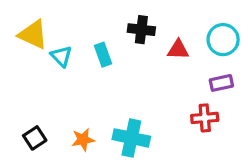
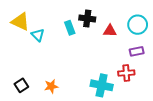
cyan rectangle: (103, 55) -> (70, 28), moved
cyan cross: (131, 138) -> (102, 85), moved

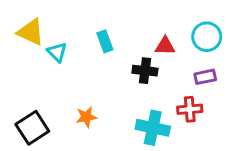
black cross: (87, 18) -> (145, 71), moved
black square: (21, 85) -> (32, 128), size x1.5
orange star: (51, 86) -> (86, 117), moved

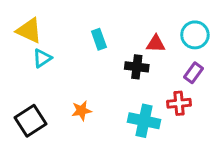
cyan triangle: (57, 52) -> (42, 58), moved, turned 42
purple rectangle: (205, 77) -> (193, 73), turned -42

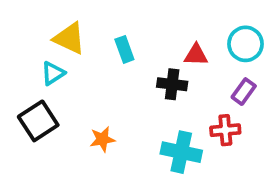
yellow triangle: (29, 31) -> (69, 38), moved
black square: (31, 121) -> (38, 121), moved

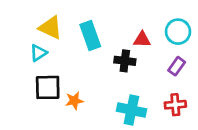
cyan rectangle: (124, 49) -> (90, 36), size x1.5
black square: (38, 121) -> (48, 87), moved, turned 32
red cross: (225, 130) -> (175, 105), moved

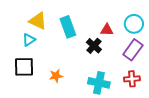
black cross: (125, 61) -> (94, 46), turned 35
purple rectangle: (177, 66) -> (133, 50), size x1.5
black square: (48, 87) -> (24, 67), moved

